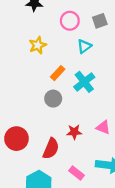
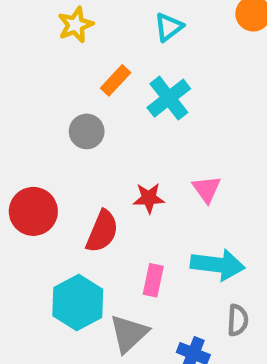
gray circle: (53, 99) -> (87, 131), moved
pink triangle: (103, 127) -> (207, 189), turned 32
pink rectangle: (77, 173) -> (153, 280), turned 64

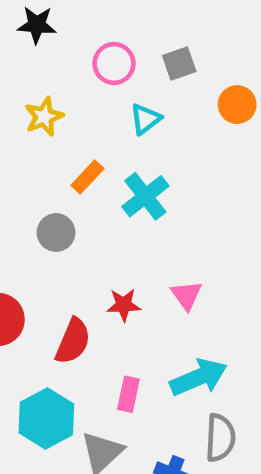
cyan arrow: (218, 265) -> (198, 377), turned -30
gray semicircle: (238, 320) -> (220, 438), size x1.4

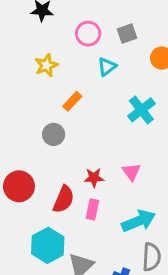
cyan cross: (145, 196) -> (141, 110), moved
pink rectangle: (128, 394) -> (92, 209), moved

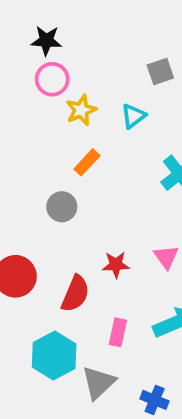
pink circle: (88, 34) -> (52, 79), moved
yellow star: (46, 65) -> (81, 110), moved
pink rectangle: (92, 209) -> (118, 332), moved

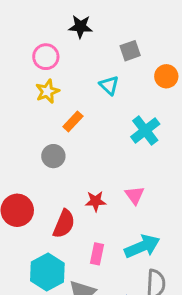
black star: (46, 41) -> (80, 27), moved
yellow star: (81, 110) -> (47, 91), moved
cyan triangle: (133, 116) -> (109, 85), turned -40

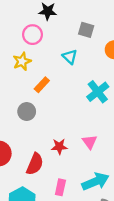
gray square: (130, 51) -> (86, 30), turned 35
pink circle: (46, 57) -> (33, 35), moved

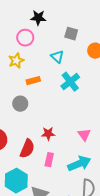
orange rectangle: (42, 85) -> (33, 81), turned 32
cyan cross: (98, 92) -> (70, 82), moved
pink triangle: (90, 142) -> (84, 135), moved
pink rectangle: (60, 187) -> (49, 160), moved

